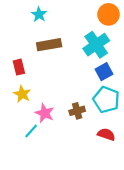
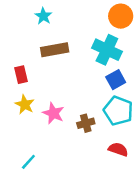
cyan cross: (96, 45) -> (107, 50), turned -30
pink star: (45, 113) -> (53, 113), moved
cyan line: (31, 131) -> (28, 162), moved

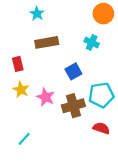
cyan cross: (107, 50) -> (92, 42), size x0.6
blue square: (116, 80) -> (73, 71), moved
cyan pentagon: (118, 111) -> (101, 95), turned -30
brown cross: (86, 123) -> (73, 106), size x1.5

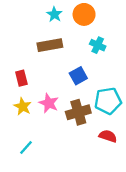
cyan star: (37, 14) -> (54, 14), moved
orange circle: (103, 14) -> (84, 14), moved
red rectangle: (18, 64) -> (21, 78), moved
yellow star: (21, 90) -> (23, 107), moved

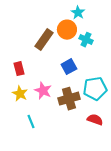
cyan star: (54, 14) -> (78, 13), moved
orange circle: (84, 14) -> (67, 30), moved
brown rectangle: (50, 45) -> (44, 40), turned -45
cyan line: (26, 147) -> (31, 122), moved, turned -64

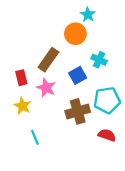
brown rectangle: (44, 40) -> (48, 60), moved
cyan cross: (86, 40) -> (99, 60), moved
pink star: (43, 91) -> (46, 88), moved

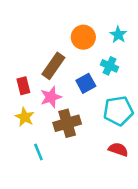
cyan star: (88, 15) -> (118, 35), moved
pink star: (46, 88) -> (51, 97), turned 30
brown cross: (78, 111) -> (67, 123), moved

